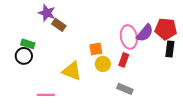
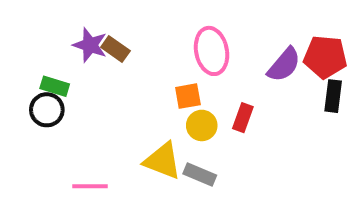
purple star: (47, 13) -> (90, 45), moved
pink ellipse: (129, 37) -> (212, 51), moved
yellow triangle: (72, 71) -> (163, 161), moved
gray rectangle: (125, 89) -> (200, 174), moved

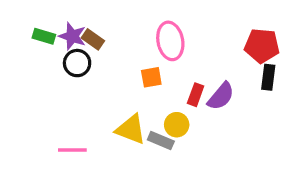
purple semicircle: (284, 65) -> (221, 96), moved
green rectangle: (55, 86) -> (44, 36), moved
black circle: (47, 110) -> (77, 63), moved
yellow circle: (202, 125) -> (177, 125), moved

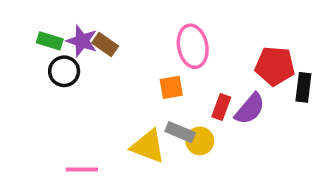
red pentagon: (262, 46) -> (275, 66), moved
black circle: (77, 63) -> (64, 71), moved
gray rectangle: (161, 141) -> (180, 132), moved

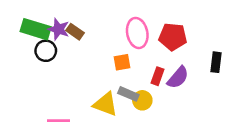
green rectangle: (50, 41) -> (36, 29), size x1.6
red pentagon: (275, 66) -> (173, 37), moved

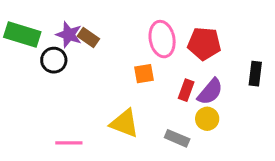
green rectangle: (36, 29) -> (22, 35), moved
gray rectangle: (128, 94) -> (177, 138), moved
yellow circle: (142, 100) -> (207, 119), moved

